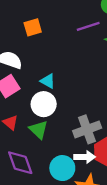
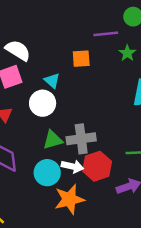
orange square: (33, 27) -> (81, 59), moved
green triangle: (39, 130) -> (53, 140), moved, turned 48

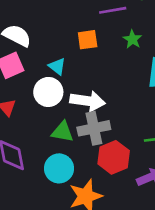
green star: (127, 53) -> (132, 39), moved
green triangle: (53, 140) -> (62, 132), turned 30
white arrow: (72, 166) -> (88, 101), moved, size x1.4

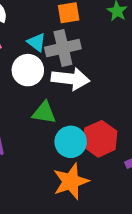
gray cross: (94, 128) -> (63, 48), moved
cyan circle: (59, 168) -> (71, 142), moved

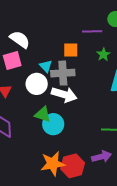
red hexagon: (100, 139) -> (73, 166), moved
cyan circle: (71, 142) -> (53, 124), moved

